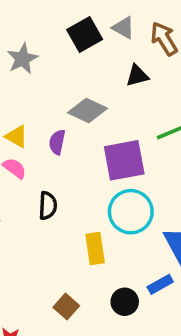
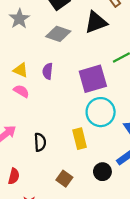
black triangle: (137, 76) -> (96, 22), size x1.5
gray diamond: (87, 111) -> (58, 34), moved
black semicircle: (48, 206) -> (40, 142), moved

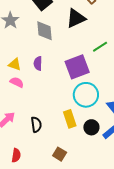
gray diamond: (58, 34) -> (45, 31), turned 70
black circle: (102, 172) -> (91, 127), moved

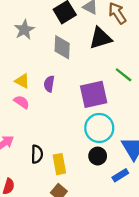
green line: (100, 47) -> (124, 75), turned 63
yellow rectangle: (70, 119) -> (59, 164), moved
black circle: (91, 127) -> (98, 156), moved

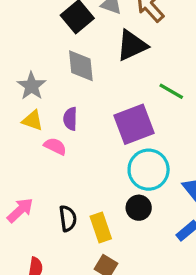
gray star: (24, 30) -> (31, 86), moved
pink semicircle: (22, 102) -> (55, 146), moved
black circle: (98, 156) -> (139, 208), moved

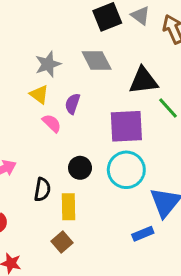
black triangle: (132, 45) -> (143, 81), moved
gray diamond: (81, 66) -> (97, 60), turned -40
black circle: (139, 208) -> (80, 168), moved

